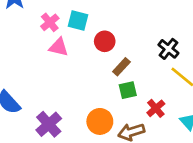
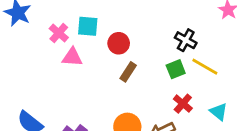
brown rectangle: (121, 67) -> (128, 72), moved
green square: (128, 90) -> (176, 69), moved

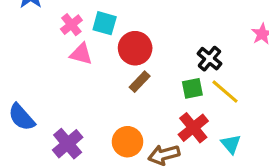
red circle: (119, 43) -> (135, 48), size x1.4
red cross: (183, 104) -> (193, 128), size x1.4

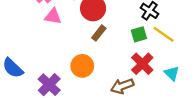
orange circle: (127, 142) -> (82, 66), moved

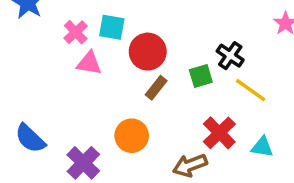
green square: (139, 34) -> (201, 76), moved
cyan triangle: (172, 73) -> (262, 147), turned -35

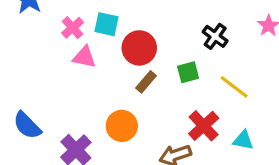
black cross: (230, 56) -> (215, 36), moved

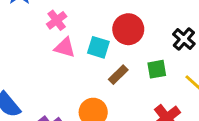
cyan square: (106, 24) -> (98, 47), moved
red circle: (139, 48) -> (128, 29), moved

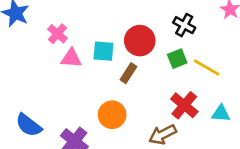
red circle: (128, 29) -> (140, 41), moved
green square: (157, 69) -> (177, 59), moved

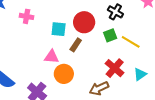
pink cross: (58, 34) -> (27, 16), turned -32
pink triangle: (71, 58) -> (52, 57), moved
cyan triangle: (221, 113) -> (140, 74), turned -40

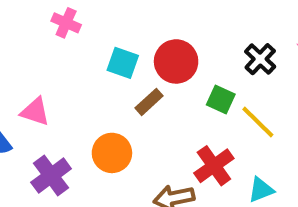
black cross: (115, 12) -> (260, 59), moved
green square: (110, 35) -> (221, 100), turned 32
pink triangle: (52, 57) -> (35, 112), moved

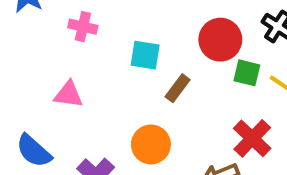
red circle: (176, 61) -> (220, 40), moved
pink triangle: (35, 112) -> (68, 94), moved

